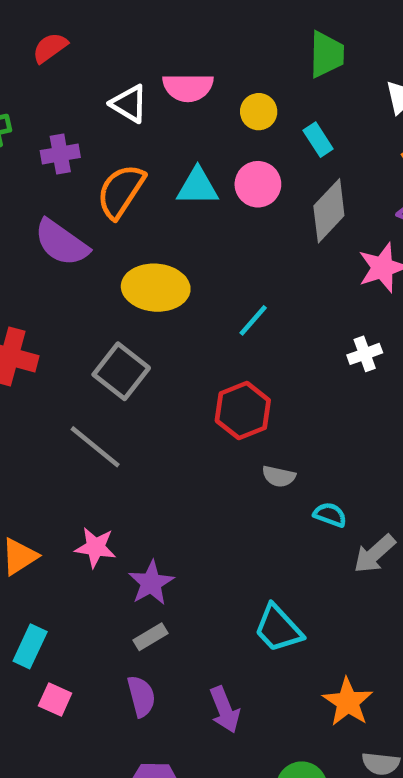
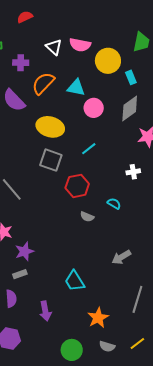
yellow circle: (259, 112) -> (108, 61), size x1.6
pink circle: (258, 184) -> (94, 108), moved
gray square: (121, 371) -> (51, 160), moved, turned -30
cyan semicircle: (330, 515) -> (114, 204), moved

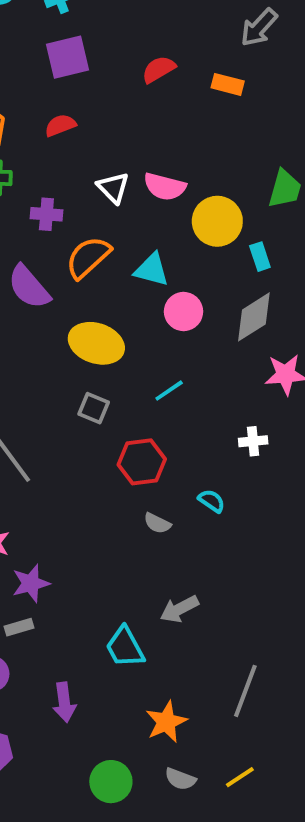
gray square: (51, 160) -> (94, 408), size x0.7
gray arrow: (121, 257) -> (179, 609), moved

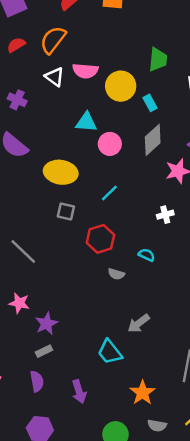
purple cross: (46, 214) -> (17, 100), turned 30
orange semicircle: (88, 257) -> (53, 40), moved

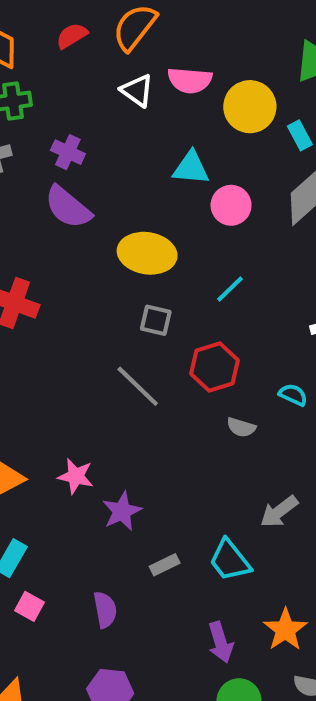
purple cross: (17, 100) -> (68, 152), moved
gray line: (23, 251) -> (138, 386), moved
gray rectangle: (44, 351) -> (165, 565), moved
purple arrow: (79, 392) -> (221, 642), moved

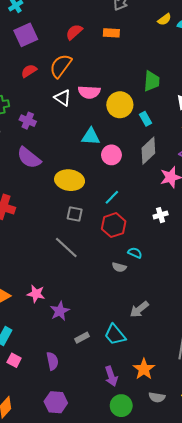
purple cross: (68, 152) -> (28, 121), moved
red hexagon: (215, 367) -> (114, 225), moved
cyan semicircle: (293, 395) -> (135, 253), moved

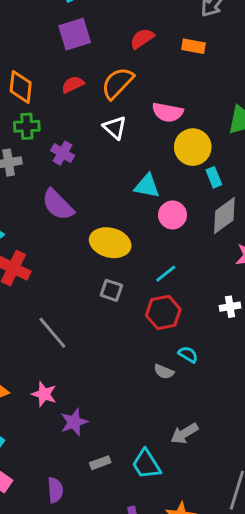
pink semicircle: (89, 92) -> (168, 112), moved
cyan rectangle: (146, 119) -> (214, 177), moved
gray line: (66, 248) -> (52, 333), moved

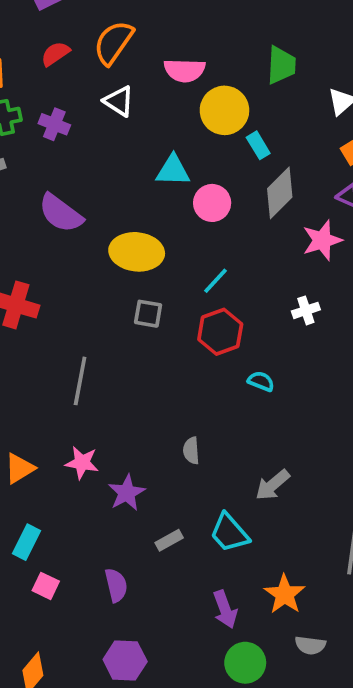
purple cross: (63, 153) -> (54, 124), moved
gray line: (52, 333) -> (80, 381), turned 60
gray semicircle: (164, 372) -> (191, 451), moved, turned 72

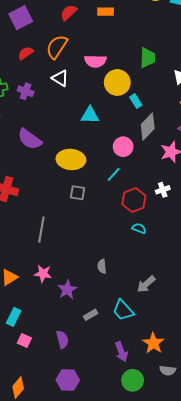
pink circle: (212, 203) -> (123, 147), moved
red hexagon: (220, 332) -> (134, 200), moved

